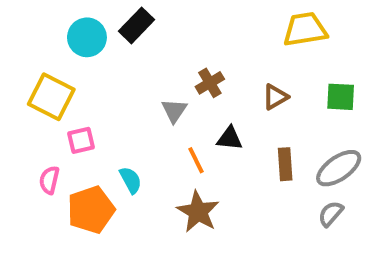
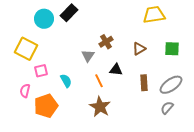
cyan semicircle: (131, 180) -> (66, 81), moved

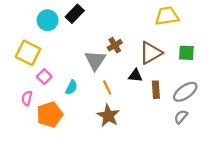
brown triangle: (139, 49) -> (151, 53), size x1.6
gray triangle: (88, 56) -> (95, 60), size x1.5
black triangle: (116, 70) -> (135, 76), moved
pink square: (41, 71) -> (44, 77), turned -32
cyan semicircle: (66, 81) -> (71, 87), turned 56

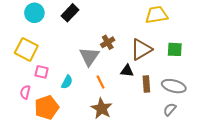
cyan circle: (48, 20) -> (34, 13), moved
pink square: (44, 77) -> (42, 72), turned -32
gray ellipse: (185, 92) -> (174, 86), turned 50

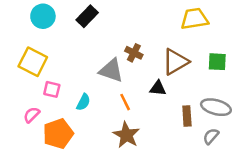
brown cross: (108, 42) -> (134, 53), turned -32
gray triangle: (89, 57) -> (111, 71), turned -45
brown rectangle: (146, 84) -> (187, 116), moved
pink semicircle: (25, 92) -> (32, 115), turned 32

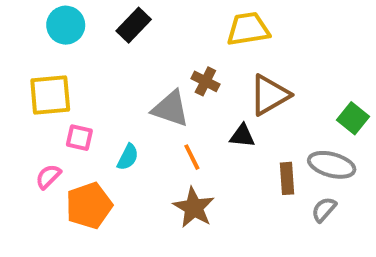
yellow trapezoid: (194, 19) -> (248, 29), moved
yellow square: (33, 62) -> (50, 95), turned -32
green square: (217, 62) -> (353, 118), moved, turned 36

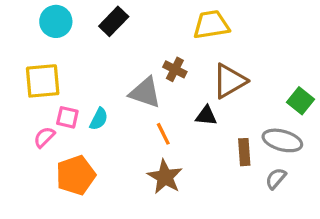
cyan semicircle: (128, 157) -> (99, 119), moved
pink semicircle: (48, 177) -> (44, 137), moved

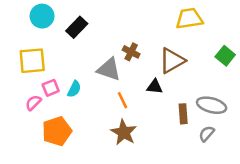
black rectangle: (114, 21) -> (77, 27), moved
yellow trapezoid: (211, 25) -> (189, 19), moved
green square: (301, 101) -> (225, 56), moved
pink square: (67, 117) -> (51, 88), turned -35

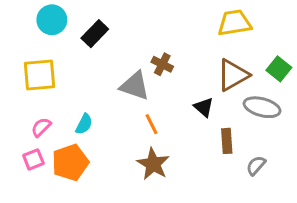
brown triangle: (172, 61) -> (233, 75), moved
black triangle: (155, 87) -> (204, 107), moved, turned 35
pink square: (51, 88) -> (33, 159), moved
cyan semicircle: (74, 89) -> (84, 124), moved
gray ellipse: (212, 105) -> (262, 107), moved

